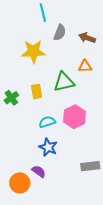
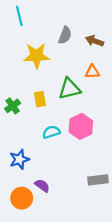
cyan line: (43, 13) -> (19, 16), moved
blue star: (48, 147) -> (19, 159), moved, turned 30

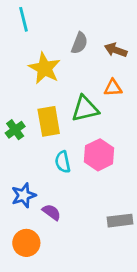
yellow star: (36, 56) -> (45, 68), turned 30
yellow rectangle: (40, 99) -> (49, 121), size x1.5
cyan semicircle: (51, 132) -> (63, 162), turned -84
purple semicircle: (42, 186) -> (52, 212), moved

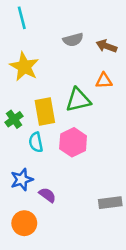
gray semicircle: (79, 43) -> (73, 40), turned 54
yellow star: (45, 68) -> (24, 67), moved
pink hexagon: (99, 155) -> (73, 142), moved
cyan semicircle: (63, 162) -> (36, 142), moved

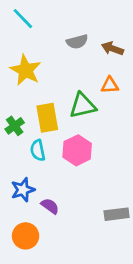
cyan line: (22, 18) -> (23, 19), turned -30

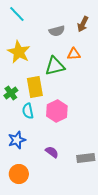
brown arrow: (112, 48) -> (83, 24), moved, turned -84
orange triangle: (110, 85) -> (74, 54), moved
green triangle: (83, 106) -> (55, 66), moved
purple semicircle: (50, 206) -> (52, 152), moved

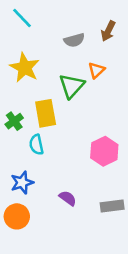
orange triangle: (74, 54) -> (96, 70), turned -40
green triangle: (55, 66) -> (72, 86), turned -35
pink hexagon: (57, 111) -> (104, 151), moved
orange circle: (19, 174) -> (17, 216), moved

